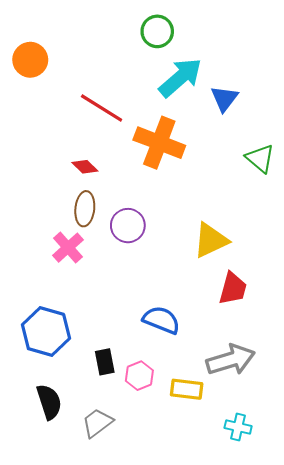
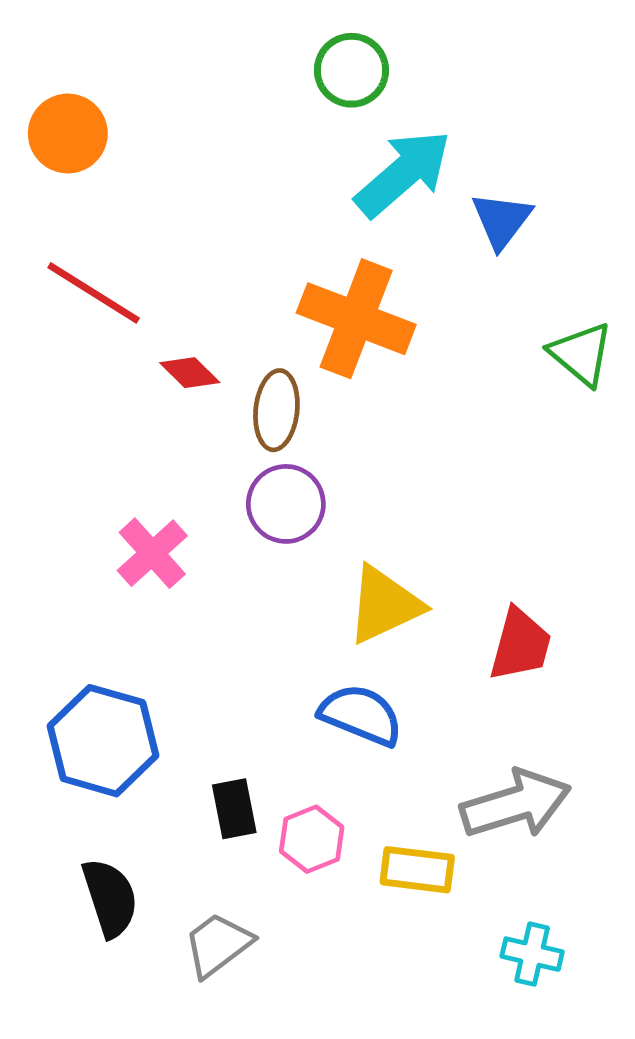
red line: (102, 108) -> (94, 293), moved
brown ellipse: (85, 209) -> (276, 410), moved
yellow triangle: (211, 240) -> (384, 605), moved

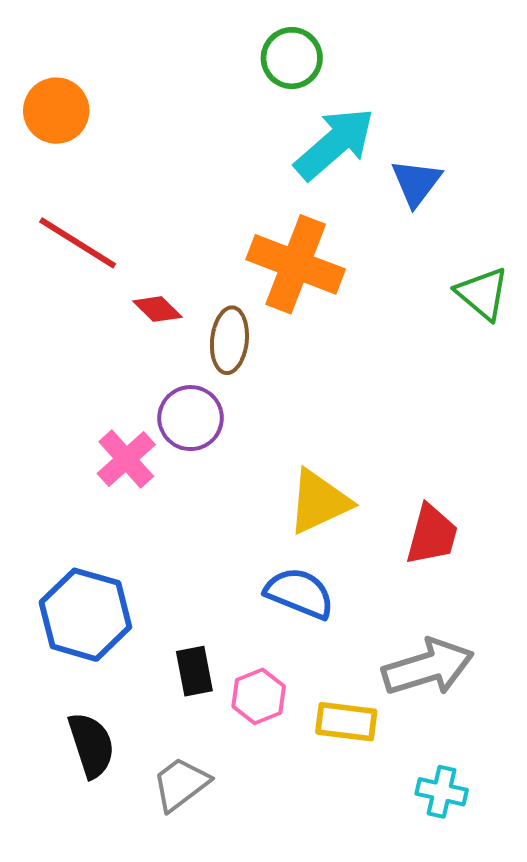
purple circle: (286, 504) -> (191, 418), moved

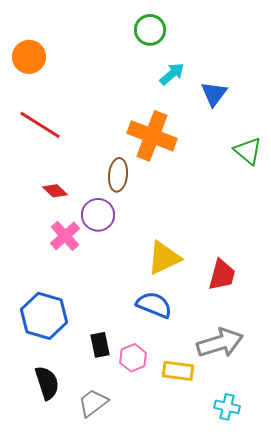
cyan arrow: (335, 144) -> (172, 74), size x0.6
red diamond: (157, 309) -> (55, 191), moved

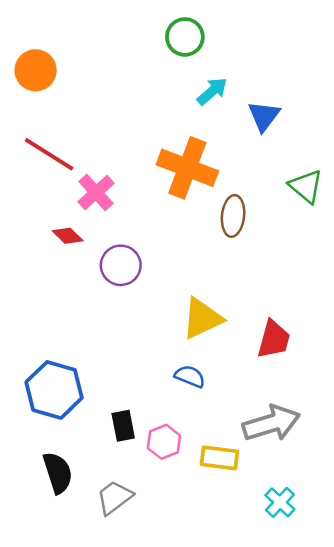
brown ellipse: (118, 175) -> (233, 216), moved
pink cross: (65, 236) -> (96, 192), moved
blue semicircle: (154, 305) -> (190, 376), size x0.7
cyan cross: (227, 407) -> (280, 502), turned 30

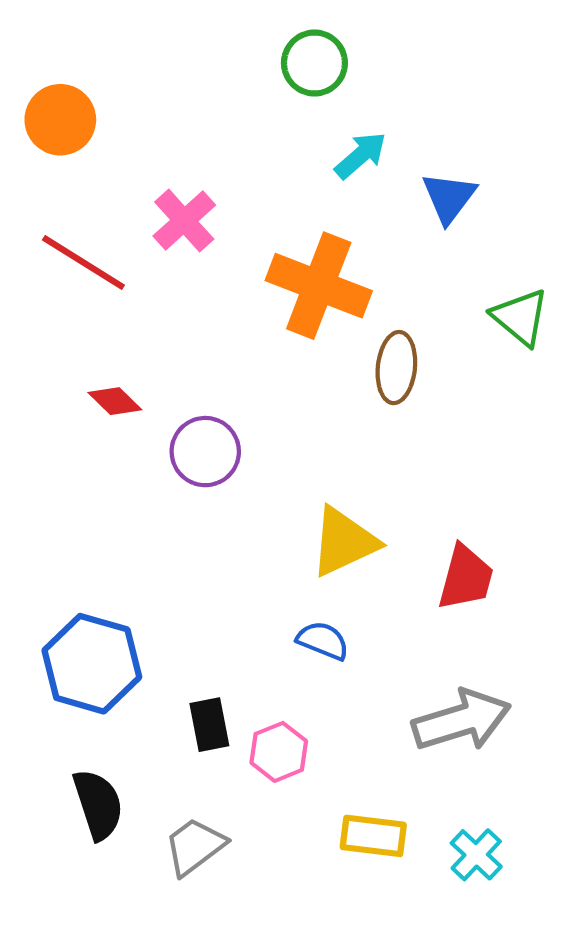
pink cross: (96, 192) -> (184, 221), moved
yellow rectangle: (219, 458) -> (373, 836), moved

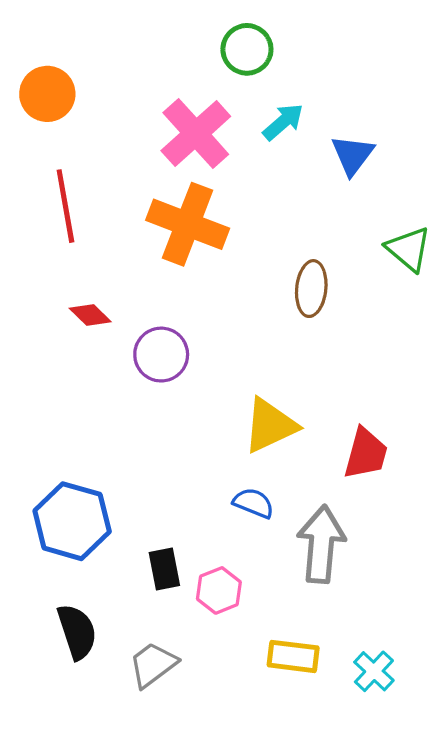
pink cross: (184, 221) -> (196, 134), moved, size x1.4
red line: (83, 263) -> (65, 206), turned 48
orange cross: (319, 286) -> (188, 224), moved
gray arrow: (461, 720) -> (321, 544), moved, turned -68

